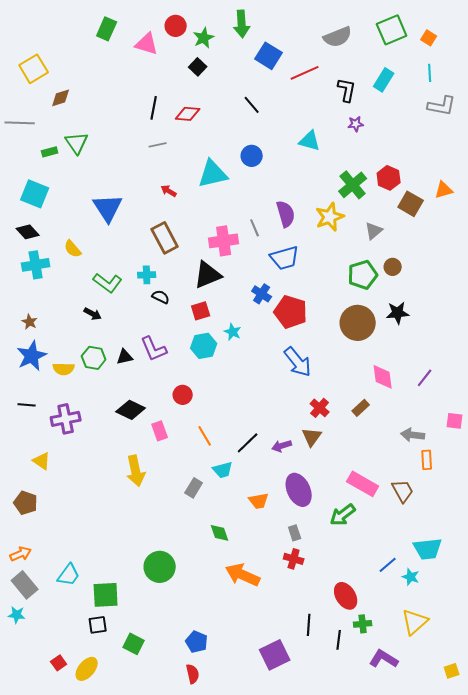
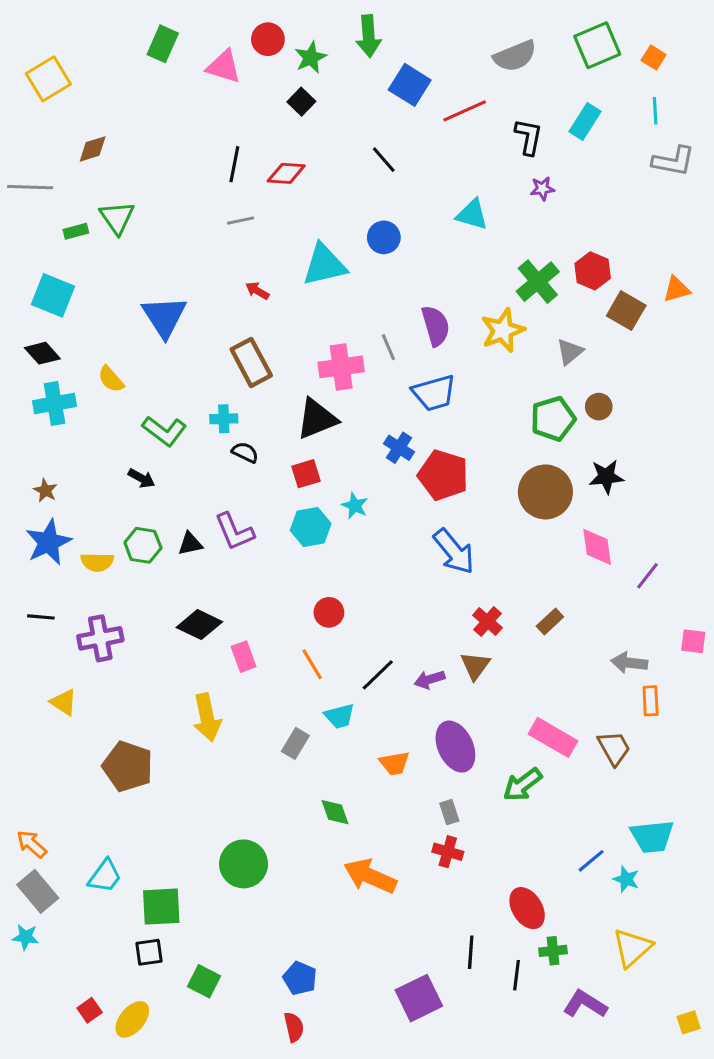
yellow square: (34, 69) -> (48, 79), moved
pink diamond: (383, 377) -> (597, 547), moved
red circle: (183, 395) -> (329, 612), moved
brown pentagon: (26, 503) -> (128, 766), moved, size x1.4
orange arrow: (21, 554) -> (32, 844), turned -115

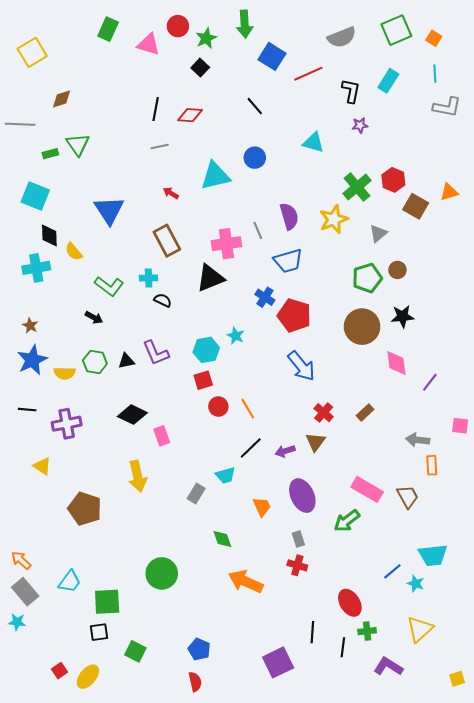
black diamond: (42, 353) -> (49, 236), moved, turned 40
red square: (306, 474) -> (203, 380), moved
orange line: (312, 664) -> (248, 409), moved
orange trapezoid: (394, 763) -> (262, 507), turned -105

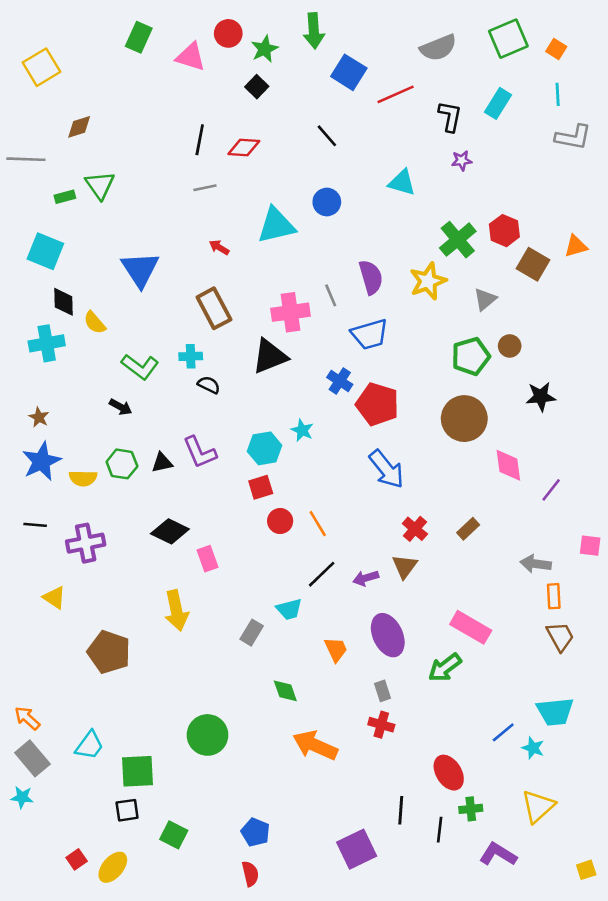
black star: (402, 316) -> (541, 397), moved
brown trapezoid: (408, 497) -> (560, 636), moved

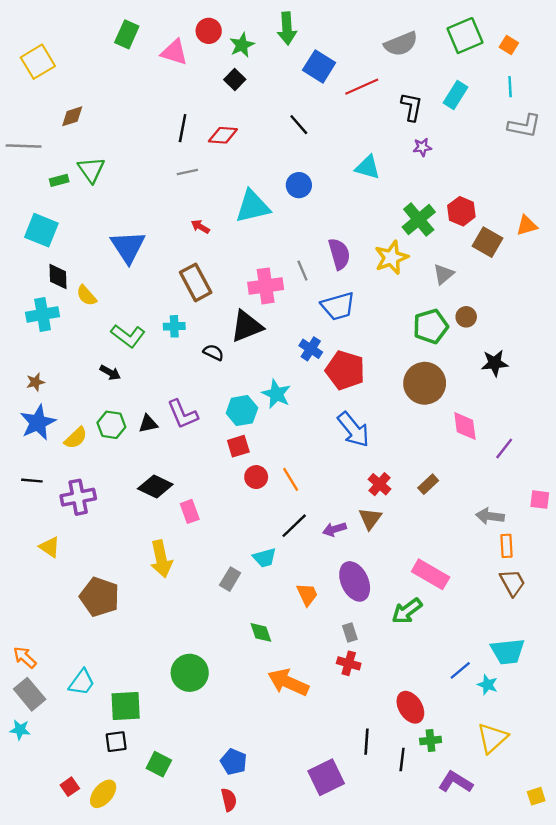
black semicircle: (209, 385) -> (213, 352), moved
brown star: (39, 417) -> (35, 382), turned 30
cyan star: (302, 430) -> (276, 394), size x1.4
yellow semicircle: (83, 478) -> (76, 438), turned -45

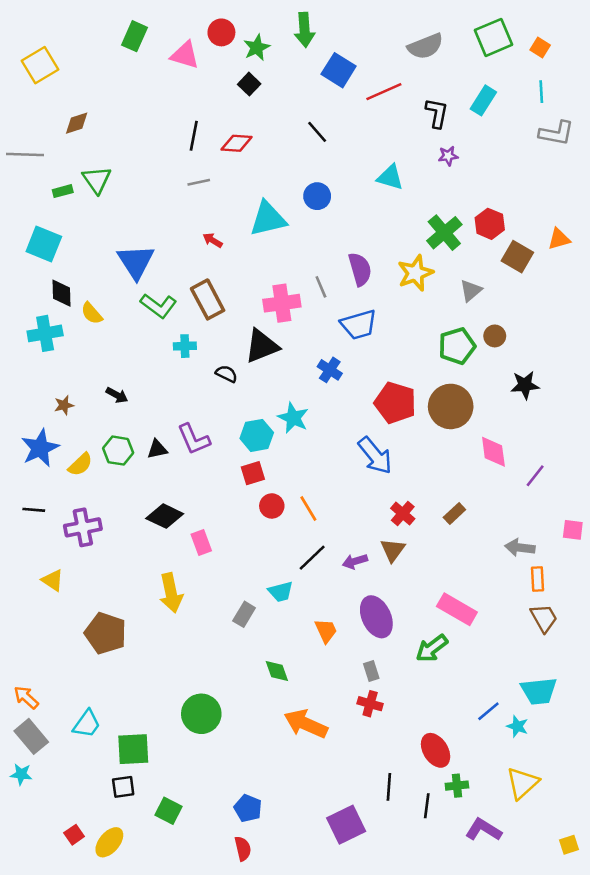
green L-shape: (128, 336) -> (158, 306), moved
red pentagon: (345, 370) -> (395, 403), moved
brown star: (35, 382) -> (64, 405), moved

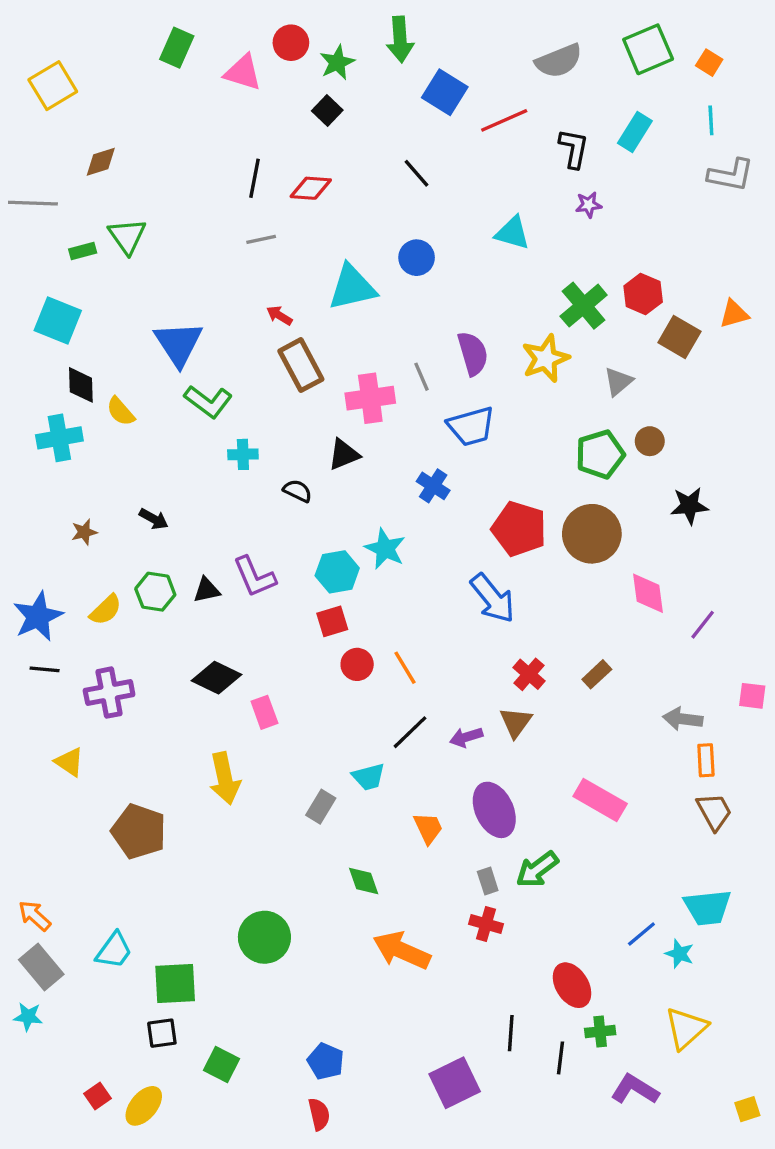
brown rectangle: (208, 299) -> (301, 365), moved
black triangle: (262, 346) -> (344, 454), size x0.7
blue star: (40, 448) -> (38, 616), moved
green arrow: (432, 648) -> (537, 869), moved

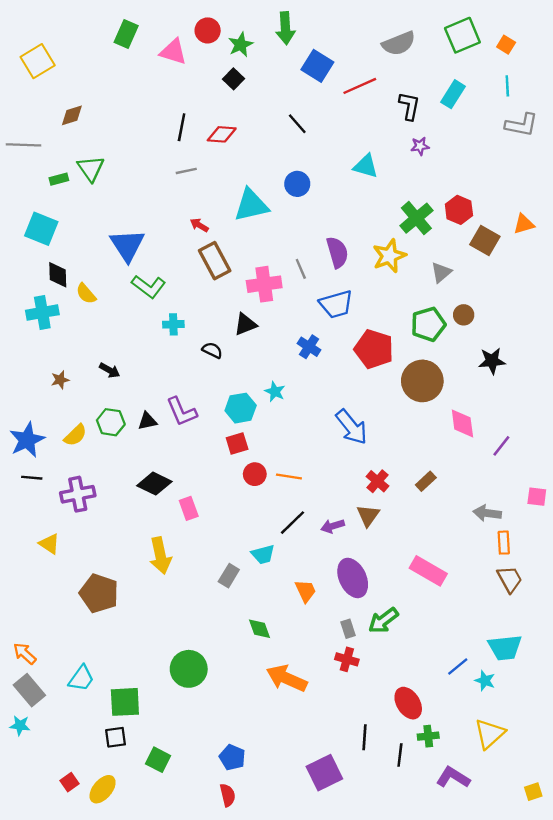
red pentagon: (519, 529) -> (374, 349), moved
cyan star: (385, 549) -> (275, 392), size x0.7
orange line: (405, 668) -> (289, 477), turned -50

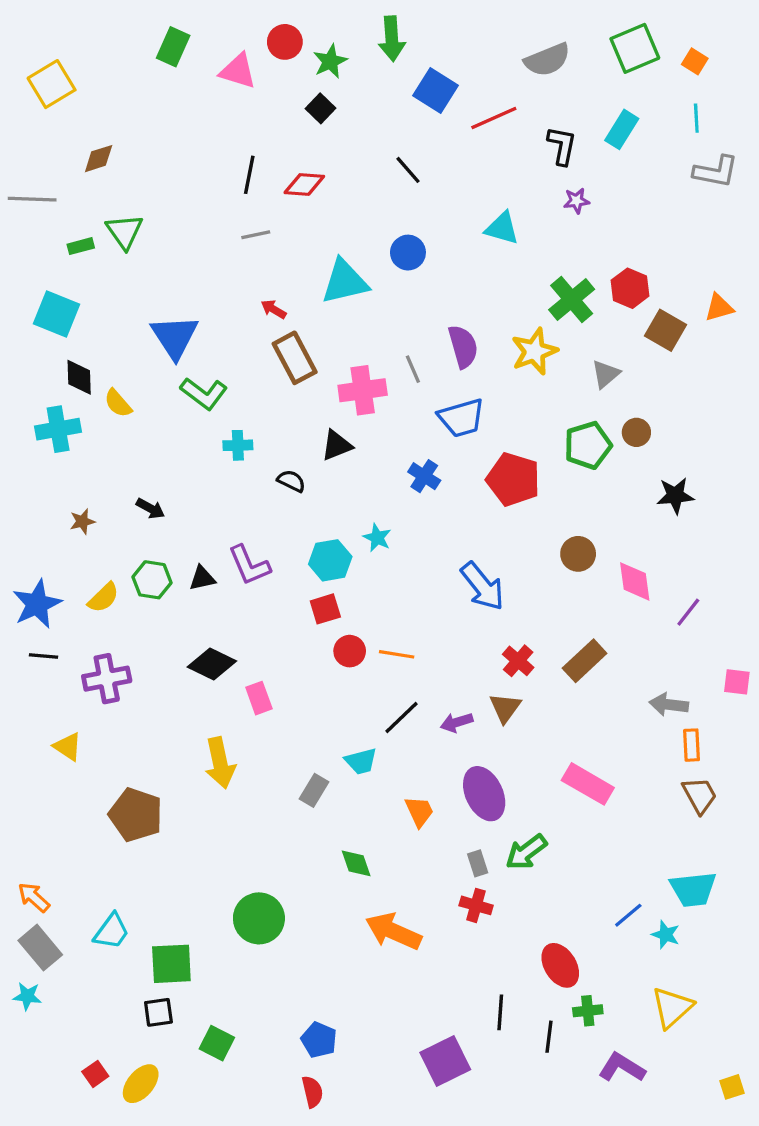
brown circle: (422, 381) -> (578, 554), moved, size x0.6
brown rectangle: (426, 481) -> (585, 661), size x1.5

